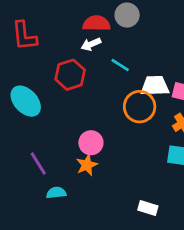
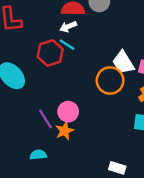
cyan line: (120, 65) -> (67, 45), moved
white trapezoid: (155, 86) -> (123, 63), turned -120
purple line: (38, 164) -> (45, 119), moved

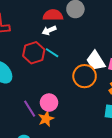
cyan line: (67, 45) -> (52, 53), moved

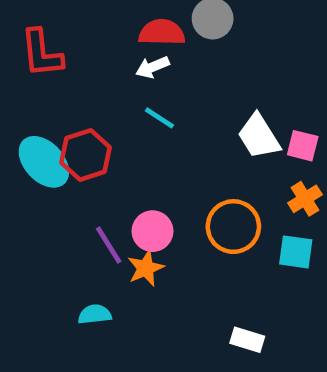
red hexagon: (34, 53) -> (85, 155), moved
orange circle: (85, 76) -> (233, 227), moved

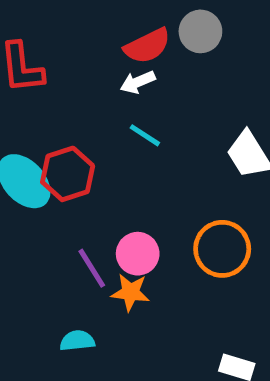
red semicircle: (162, 32) -> (147, 46), turned 153
orange star: (146, 268) -> (130, 292), turned 30

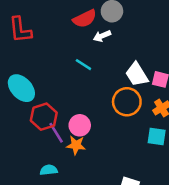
white arrow: (138, 82) -> (102, 36), moved
red hexagon: (68, 174) -> (44, 117), moved
orange circle: (222, 249) -> (127, 102), moved

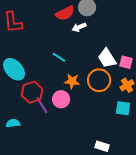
cyan line: (83, 65) -> (59, 57), moved
orange star: (76, 145) -> (72, 81), moved
cyan semicircle: (49, 170) -> (13, 123), moved

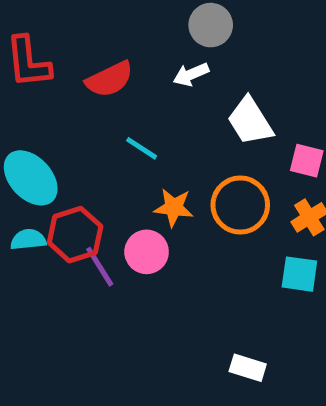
red semicircle: (65, 13) -> (110, 79), moved
white trapezoid: (107, 58) -> (250, 121), moved
cyan semicircle: (13, 123) -> (28, 240), moved

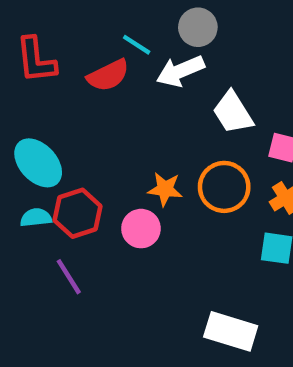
white arrow: (191, 74) -> (180, 71), size x1.5
cyan line: (142, 148) -> (137, 45), moved
purple line: (100, 267) -> (69, 277), moved
white rectangle: (248, 368) -> (231, 331), size x1.6

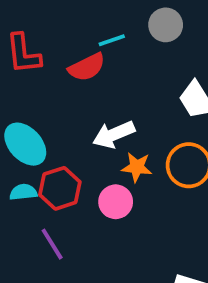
cyan line: (137, 45) -> (112, 40), turned -52
white arrow: (180, 71) -> (114, 134), moved

